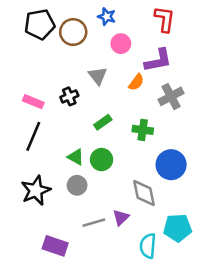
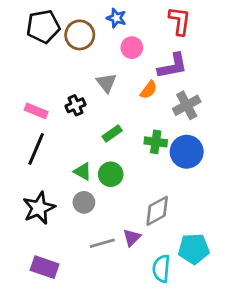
blue circle: (171, 165) -> (187, 152), moved
gray diamond: (144, 193) -> (157, 211), turned 72
purple rectangle: (55, 246) -> (45, 267), moved

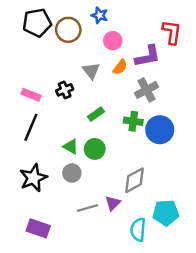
red L-shape: (180, 21) -> (172, 32), moved
orange semicircle: (149, 90) -> (120, 67), moved
gray cross: (187, 105) -> (146, 90), moved

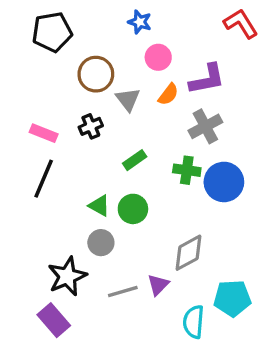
brown circle: (68, 30) -> (96, 74), moved
red L-shape: (172, 32) -> (241, 24), moved, turned -40
black star: (33, 178) -> (67, 276), moved
purple rectangle: (38, 228) -> (54, 320), turned 30

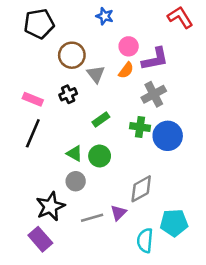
pink circle: (158, 57) -> (129, 46), moved

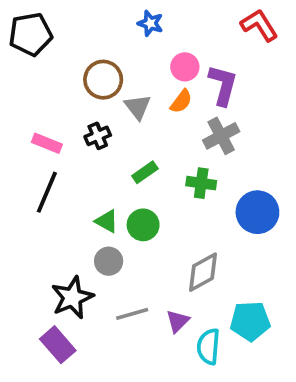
black pentagon: (39, 24) -> (31, 34), moved
purple L-shape: (155, 59) -> (223, 85), turned -64
blue circle: (168, 136) -> (257, 212), moved
purple triangle: (118, 213) -> (178, 321), moved

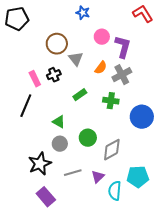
orange semicircle: (181, 101) -> (101, 68), moved
pink rectangle: (47, 143) -> (35, 79), moved, turned 42
green circle: (143, 225) -> (88, 138), moved
purple rectangle: (58, 345) -> (46, 197), moved

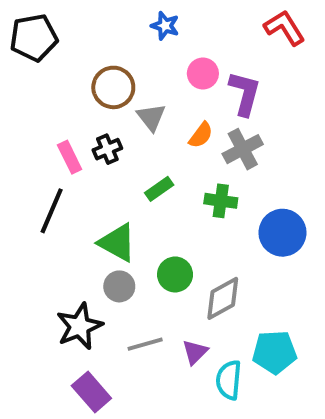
green triangle: (59, 122) -> (117, 243), size x1.5

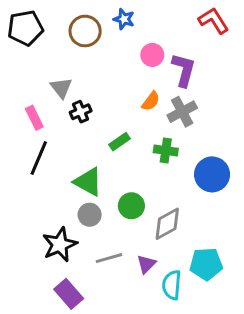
brown circle: (113, 87) -> (85, 31), moved
gray triangle: (151, 117) -> (61, 88), moved
pink rectangle: (70, 157) -> (34, 118), moved

